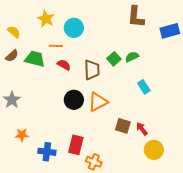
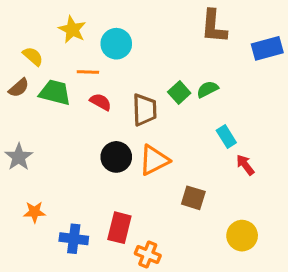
yellow semicircle: (14, 32) -> (33, 56), moved
red arrow: (142, 129) -> (245, 165), moved

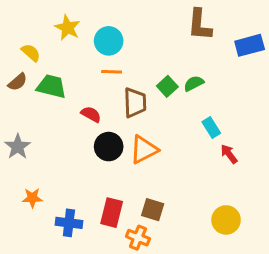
orange line: (88, 72) -> (112, 72), moved
red semicircle: (101, 102) -> (91, 114), moved
brown square: (193, 198) -> (153, 210), moved

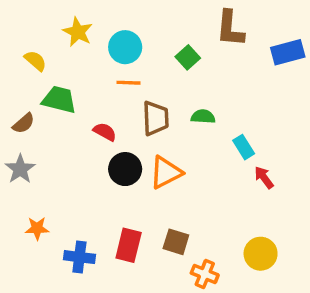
brown semicircle: (18, 82) -> (24, 123), moved
green semicircle: (194, 83) -> (203, 117), moved, turned 30
green square: (167, 86) -> (188, 57), moved
orange cross: (138, 238) -> (205, 274), moved

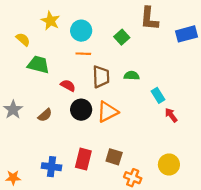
brown semicircle: (24, 123) -> (45, 115), moved
orange star: (37, 228) -> (13, 178), moved

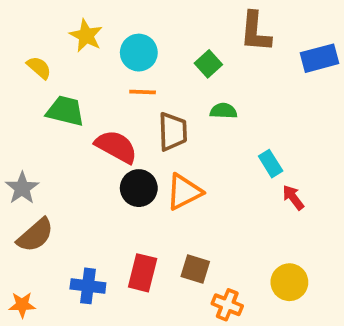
green semicircle: (132, 76) -> (224, 111), moved
red semicircle: (68, 85) -> (116, 147), size x1.6
brown semicircle: (45, 115) -> (35, 235), moved, size x1.5

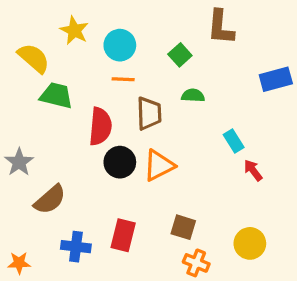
blue rectangle: (320, 58) -> (276, 79), moved
yellow semicircle: (39, 68) -> (34, 58), size x1.5
red semicircle: (116, 147) -> (100, 126), turned 66
brown semicircle: (35, 235) -> (50, 200), moved
brown square: (195, 269) -> (183, 227), moved

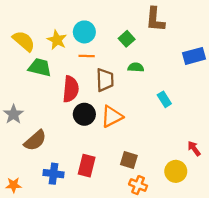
yellow star: (74, 30) -> (57, 40), moved
red arrow: (253, 170) -> (194, 149), moved

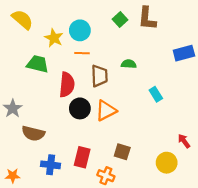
green square: (127, 39) -> (120, 20), moved
yellow semicircle: (24, 41) -> (22, 20), moved
brown semicircle: (35, 141) -> (33, 133), turned 55
orange cross: (138, 185) -> (106, 176), moved

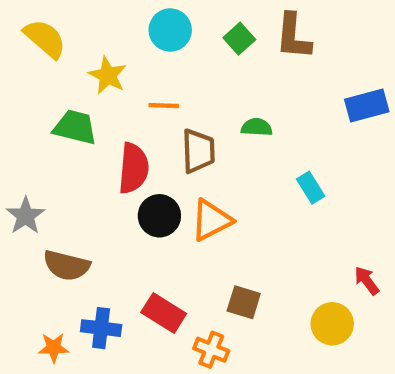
cyan circle: (80, 30) -> (170, 30), moved
red rectangle: (82, 157) -> (164, 313), turned -72
orange star: (13, 176) -> (54, 348), moved

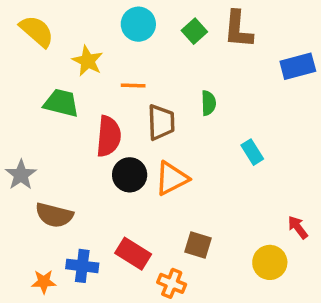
blue rectangle: (367, 106) -> (298, 66), moved
green semicircle: (257, 127) -> (208, 103), turned 85

